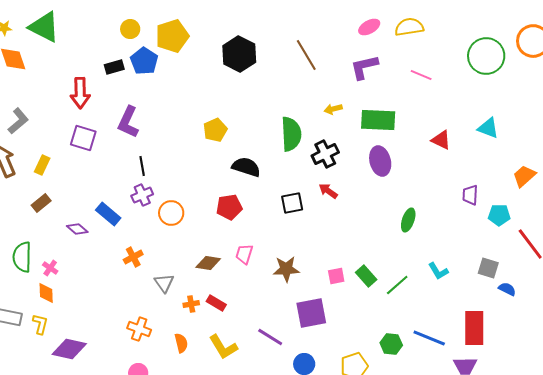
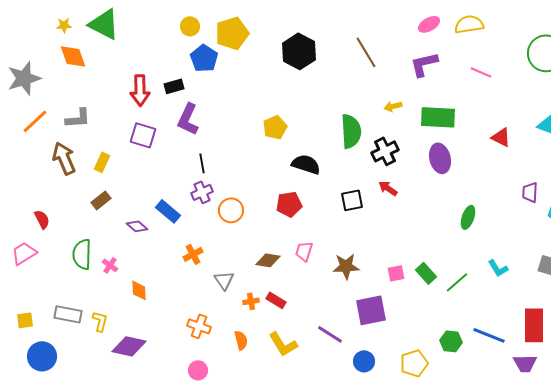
black rectangle: (114, 67) -> (174, 86), moved
gray L-shape: (18, 121) -> (78, 118), turned 36
orange diamond: (46, 293) -> (139, 290), moved

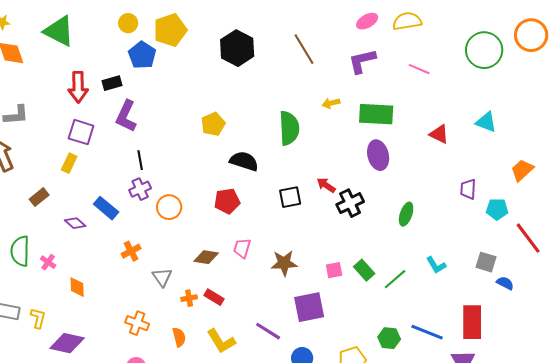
green triangle: (104, 24) -> (59, 31), moved
black cross: (385, 151) -> (350, 203), moved
yellow rectangle: (102, 162) -> (69, 163), moved

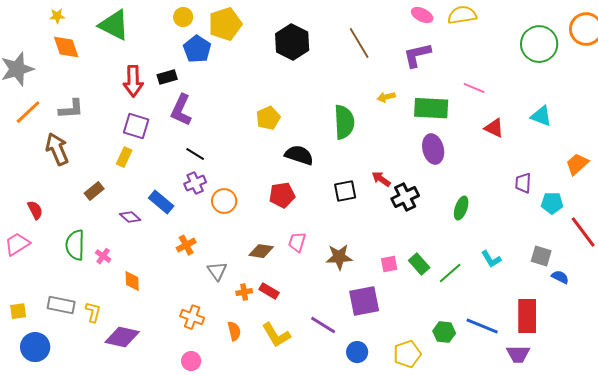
pink ellipse: (367, 21) -> (422, 15), turned 55
pink line: (419, 69) -> (474, 88), moved
black line: (140, 160) -> (195, 154), turned -48

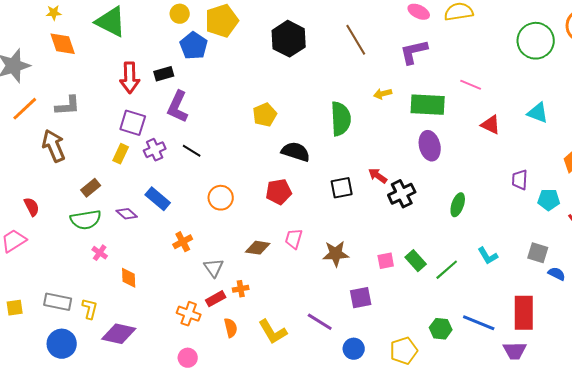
purple cross: (195, 183) -> (155, 150), moved
green semicircle: (75, 245) -> (86, 220), moved, turned -100
red rectangle: (269, 291) -> (216, 299), moved, turned -60
purple square: (364, 301) -> (361, 298), size x0.7
blue circle: (35, 347) -> (62, 344), moved

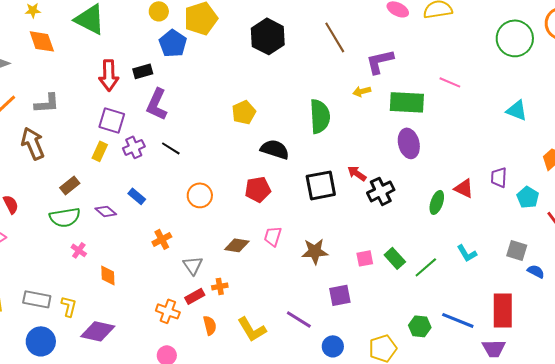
purple L-shape: (414, 52) -> (380, 61), moved
red triangle: (491, 125) -> (464, 188), moved
black square: (342, 188) -> (321, 185), size x1.4
blue rectangle: (158, 199) -> (137, 196), size x0.7
cyan pentagon: (549, 200) -> (528, 197), turned 30

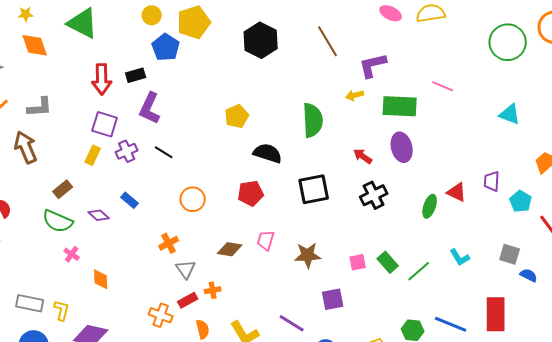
red arrow: (357, 173) -> (363, 156), moved
green semicircle: (65, 217) -> (58, 221), turned 32
orange cross: (162, 239) -> (169, 243), moved

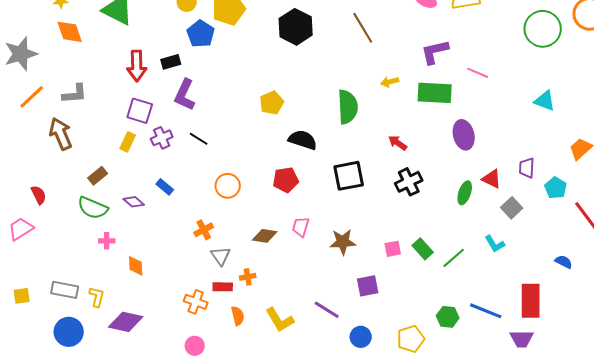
purple L-shape: (373, 65) -> (435, 52), moved
purple ellipse: (402, 147) -> (464, 135), moved
pink cross: (72, 254) -> (107, 241), turned -35
gray square: (510, 254) -> (512, 208), moved, turned 30
red rectangle: (188, 300) -> (223, 287), turned 30

